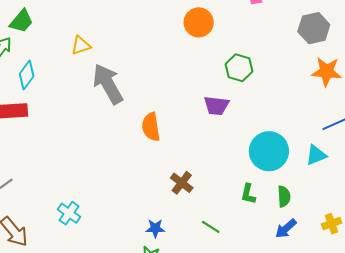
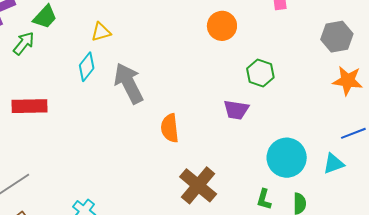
yellow triangle: (81, 45) -> (101, 32), moved
cyan diamond: (27, 75) -> (87, 67), moved
brown cross: (182, 183) -> (198, 185), size x1.6

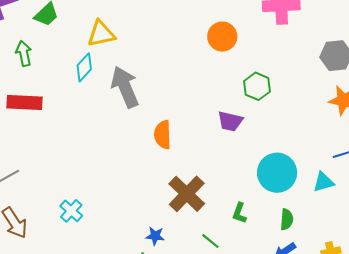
yellow triangle: (101, 32) -> (101, 34), size x1.4
green arrow: (24, 43) -> (24, 53), moved, turned -55
green L-shape: (264, 199) -> (239, 213), moved

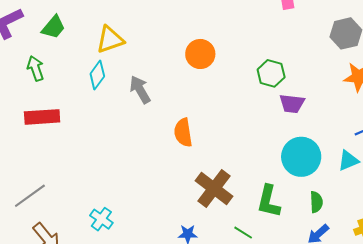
orange circle: (222, 37) -> (200, 54), moved
gray arrow: (125, 87) -> (140, 90), size x0.7
purple trapezoid: (230, 121) -> (292, 104), moved
green L-shape: (239, 213) -> (269, 201), size x1.6

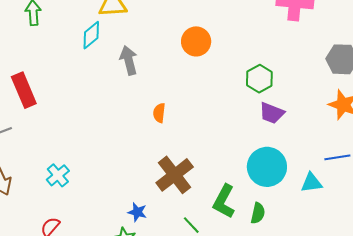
red rectangle: (42, 117) -> (24, 90), moved, turned 56
orange semicircle: (183, 133) -> (159, 113), size x0.7
green semicircle: (316, 202) -> (258, 213), moved

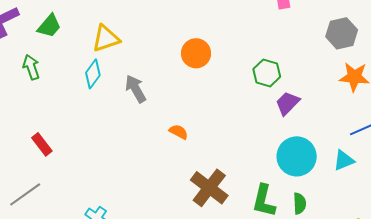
red rectangle: (24, 90) -> (42, 144), size x0.7
orange semicircle: (159, 113) -> (179, 132), turned 126
purple trapezoid: (272, 113) -> (287, 103), turned 128

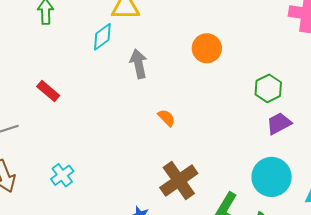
red rectangle: (42, 144) -> (48, 91), moved, turned -30

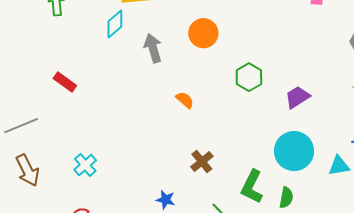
orange circle: (207, 48) -> (203, 33), moved
green hexagon: (268, 88) -> (249, 77), moved
brown cross: (179, 181) -> (202, 162), size x0.6

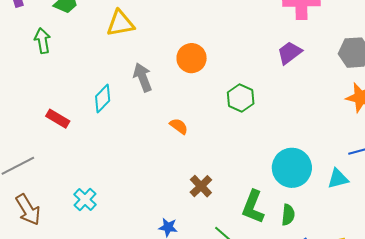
cyan diamond: (115, 24) -> (103, 98), moved
purple trapezoid: (297, 97) -> (289, 53), moved

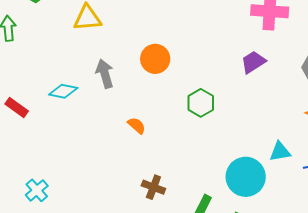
cyan diamond: (103, 98) -> (63, 91), turned 52
cyan triangle: (338, 179) -> (280, 152), moved
brown cross: (201, 186) -> (153, 187), turned -30

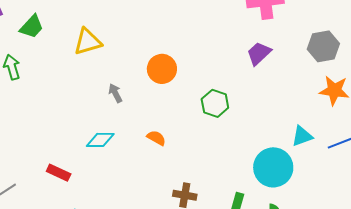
gray arrow: (105, 74) -> (115, 93), size x0.7
cyan diamond: (63, 91) -> (100, 140), moved
red rectangle: (17, 107) -> (59, 173), moved

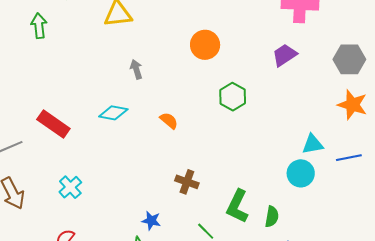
orange circle: (162, 69) -> (205, 45), moved
cyan circle: (273, 167) -> (301, 173), moved, size x0.7
red rectangle: (59, 173) -> (53, 124), moved, size x1.4

